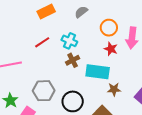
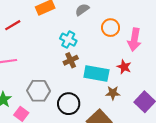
red line: (42, 42) -> (13, 25), moved
red star: (111, 49) -> (124, 67), moved

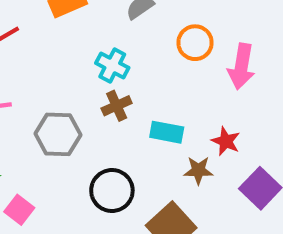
red star: (124, 67) -> (226, 141), moved
cyan rectangle: (96, 74) -> (167, 132), size x0.7
gray hexagon: (39, 91) -> (58, 134), moved

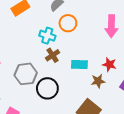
orange circle: (195, 43) -> (68, 23), moved
black circle: (112, 191) -> (47, 88), moved

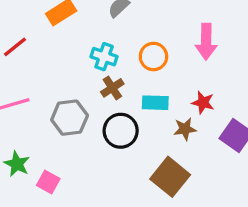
orange circle: (68, 23) -> (153, 57), moved
black circle: (47, 88) -> (121, 131), moved

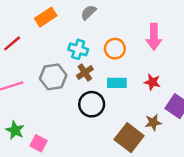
gray hexagon: (70, 118) -> (53, 77), moved
brown star: (185, 129) -> (153, 122), moved

